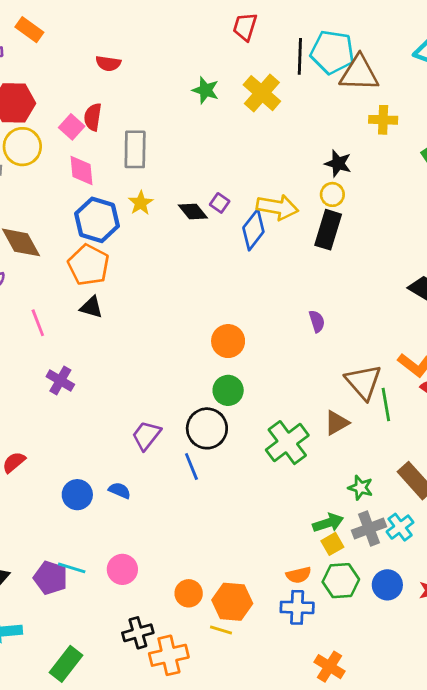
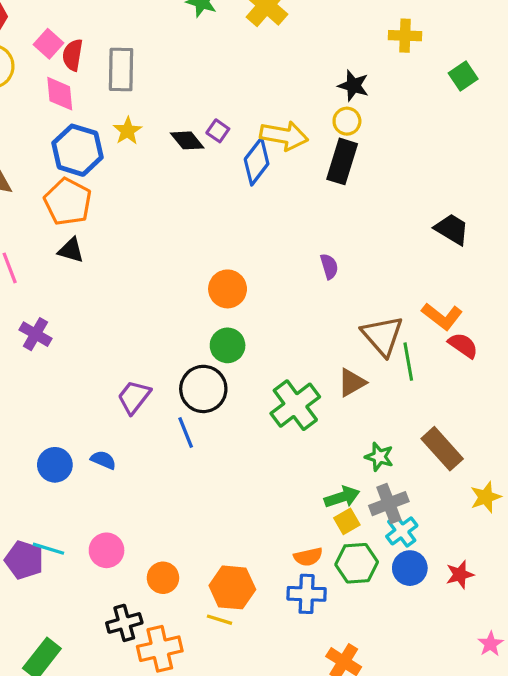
red semicircle: (93, 117) -> (73, 55), moved
cyan cross: (400, 527) -> (402, 531), moved
orange circle: (189, 593) -> (163, 578), moved

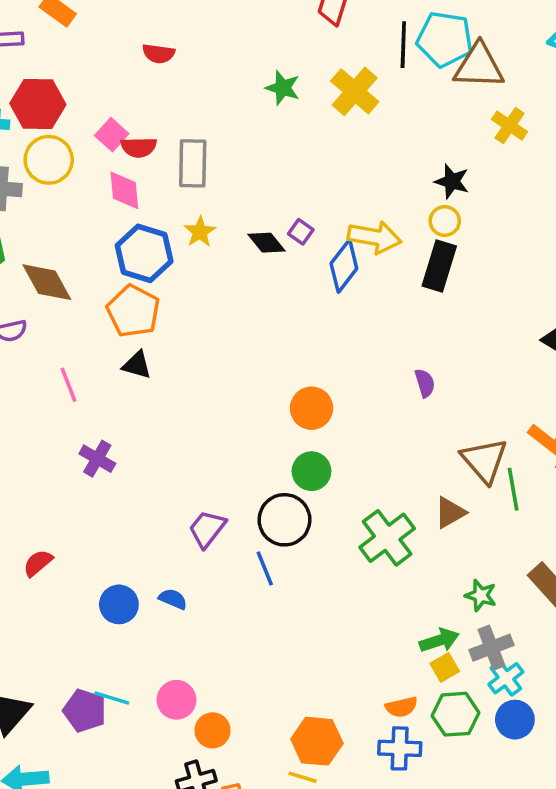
yellow cross: (405, 36) -> (509, 126), turned 32
red semicircle: (73, 55) -> (139, 147), turned -100
orange circle: (163, 578) -> (212, 730), moved

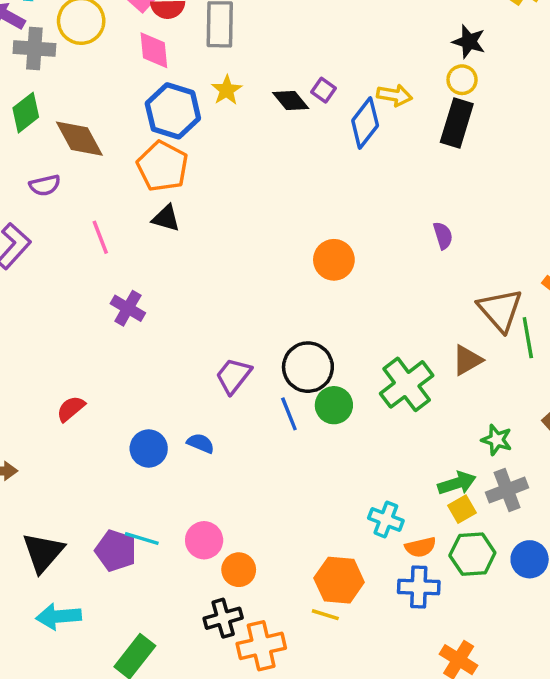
yellow arrow: (374, 237) -> (395, 95), size x0.7
green circle: (311, 471) -> (334, 405), moved
cyan cross: (506, 678) -> (386, 519), moved, turned -32

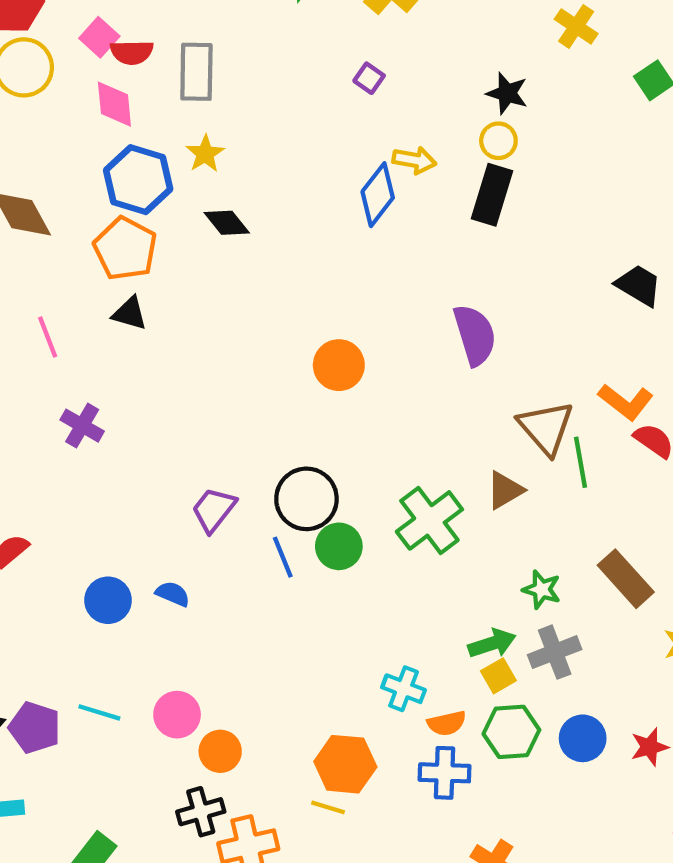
purple square: (324, 90) -> (369, 78), moved
black diamond: (291, 100) -> (227, 223), moved
purple semicircle: (443, 236) -> (475, 335), size x1.8
purple pentagon: (116, 551) -> (35, 728), moved

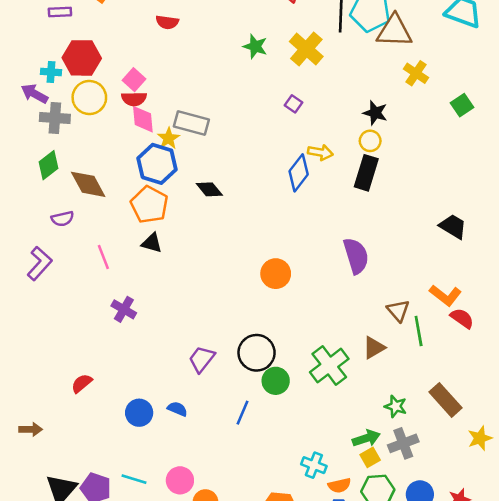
red semicircle: (132, 52) -> (134, 99), moved
gray rectangle: (196, 72) -> (191, 123), moved, turned -76
yellow star: (205, 154) -> (168, 138), moved
brown triangle: (546, 428) -> (398, 311), size x0.7
blue line: (283, 557) -> (242, 413), moved, turned 45

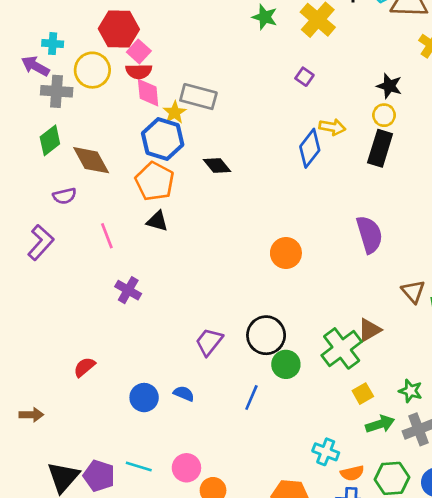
red hexagon: (82, 58) -> (119, 29), moved
brown triangle: (374, 348) -> (369, 330), moved
yellow square: (370, 457) -> (363, 394), moved

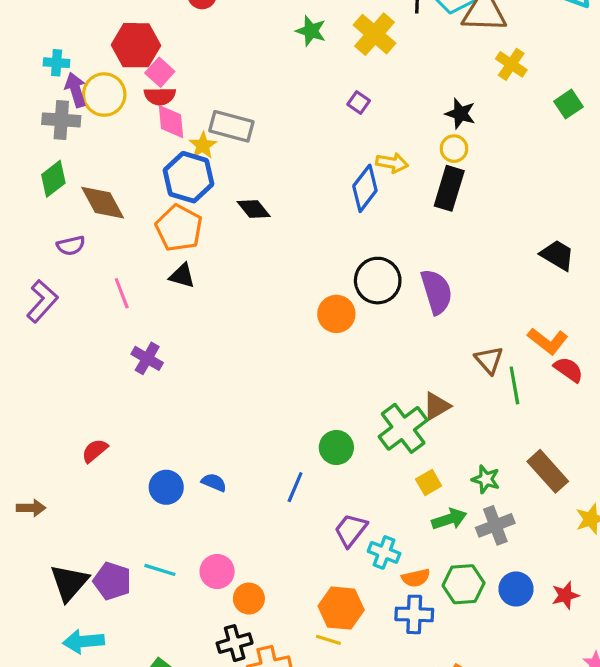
purple arrow: (35, 66) -> (76, 90), moved, turned 44
black circle: (266, 335) -> (378, 281), moved
purple trapezoid: (209, 342) -> (351, 530), moved

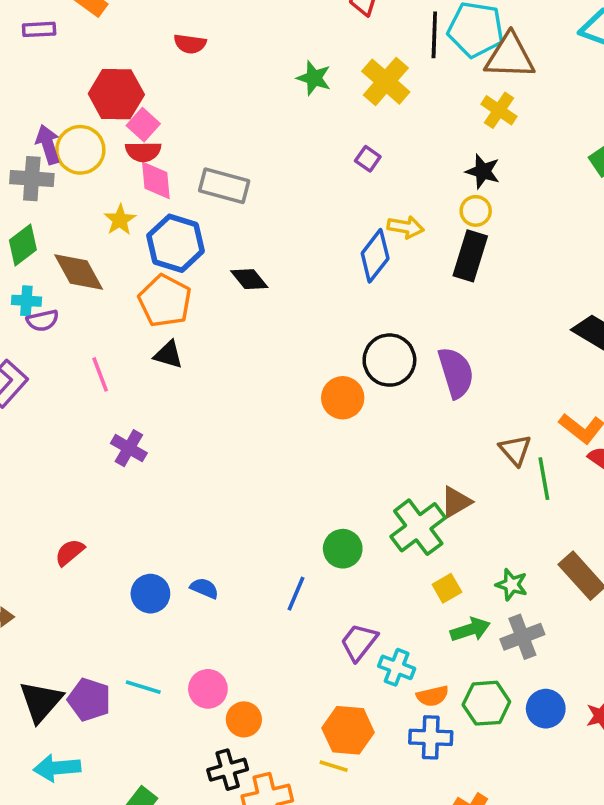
cyan cross: (57, 63) -> (26, 301), moved
yellow cross: (511, 64) -> (499, 110), moved
yellow star: (203, 145) -> (120, 220), moved

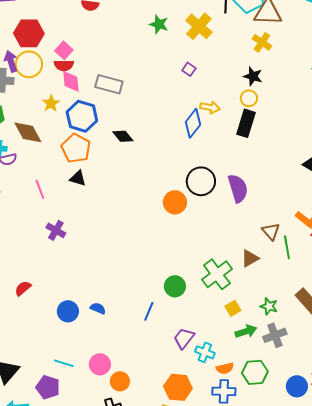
red hexagon: (116, 94) -> (29, 33), moved
brown triangle: (456, 502) -> (250, 258), moved
purple pentagon: (89, 700) -> (48, 387), moved
blue circle: (546, 709) -> (297, 386), moved

